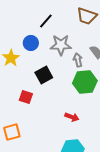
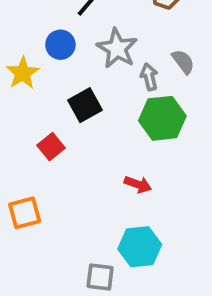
gray star: (61, 45) -> (117, 48), turned 30
red square: (26, 97) -> (51, 147), turned 32

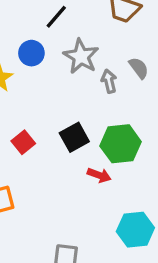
black square: (85, 105) -> (74, 137), moved
green hexagon: (162, 118) -> (121, 144), moved
cyan hexagon: (140, 247) -> (135, 230), moved

